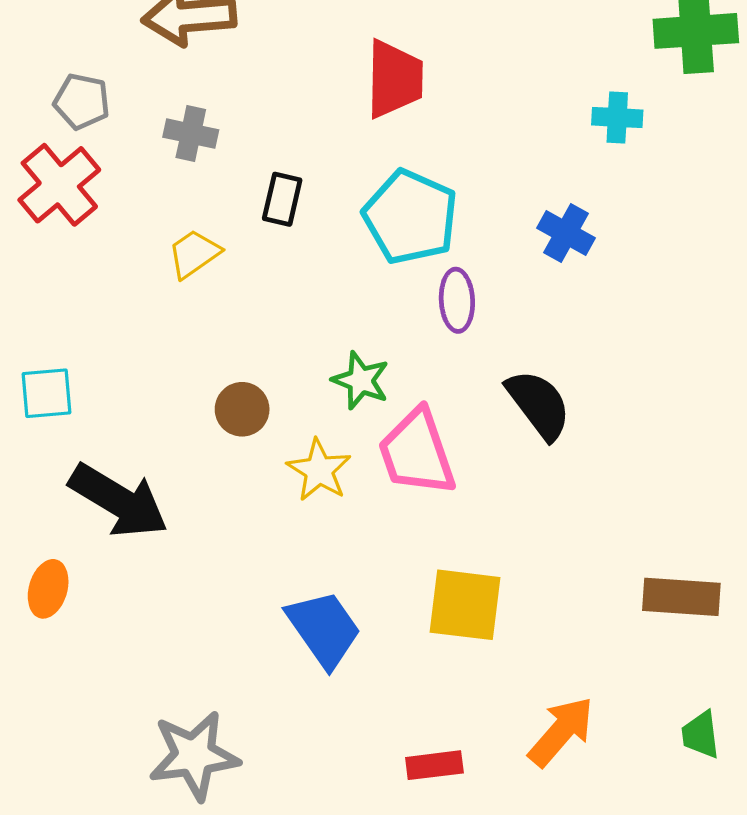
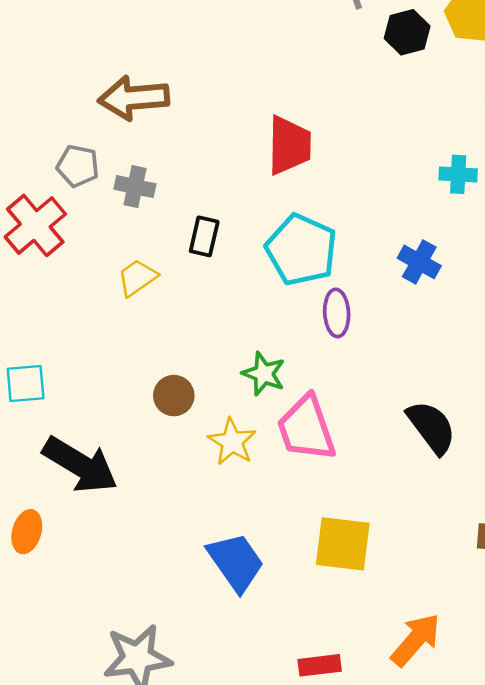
gray pentagon: (82, 101) -> (78, 166), moved
black semicircle: (539, 404) -> (431, 427), moved

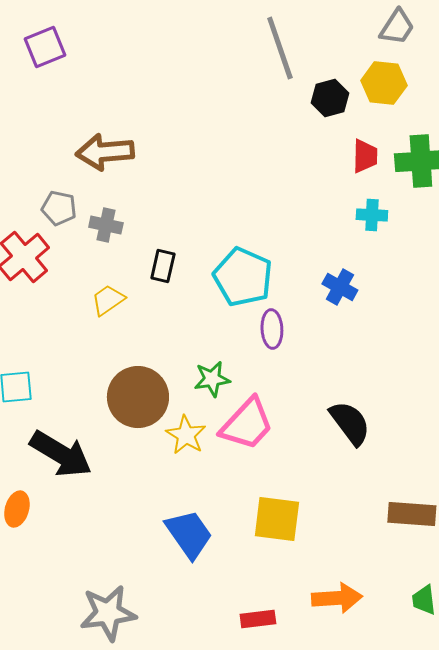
red trapezoid: (289, 145) -> (365, 156), moved, size x0.7
green star: (264, 374) -> (212, 379), turned -30
brown circle: (174, 396) -> (138, 397), size x1.8
pink trapezoid: (306, 428) -> (247, 424), turned -118
orange arrow: (416, 640) -> (337, 598), turned 45

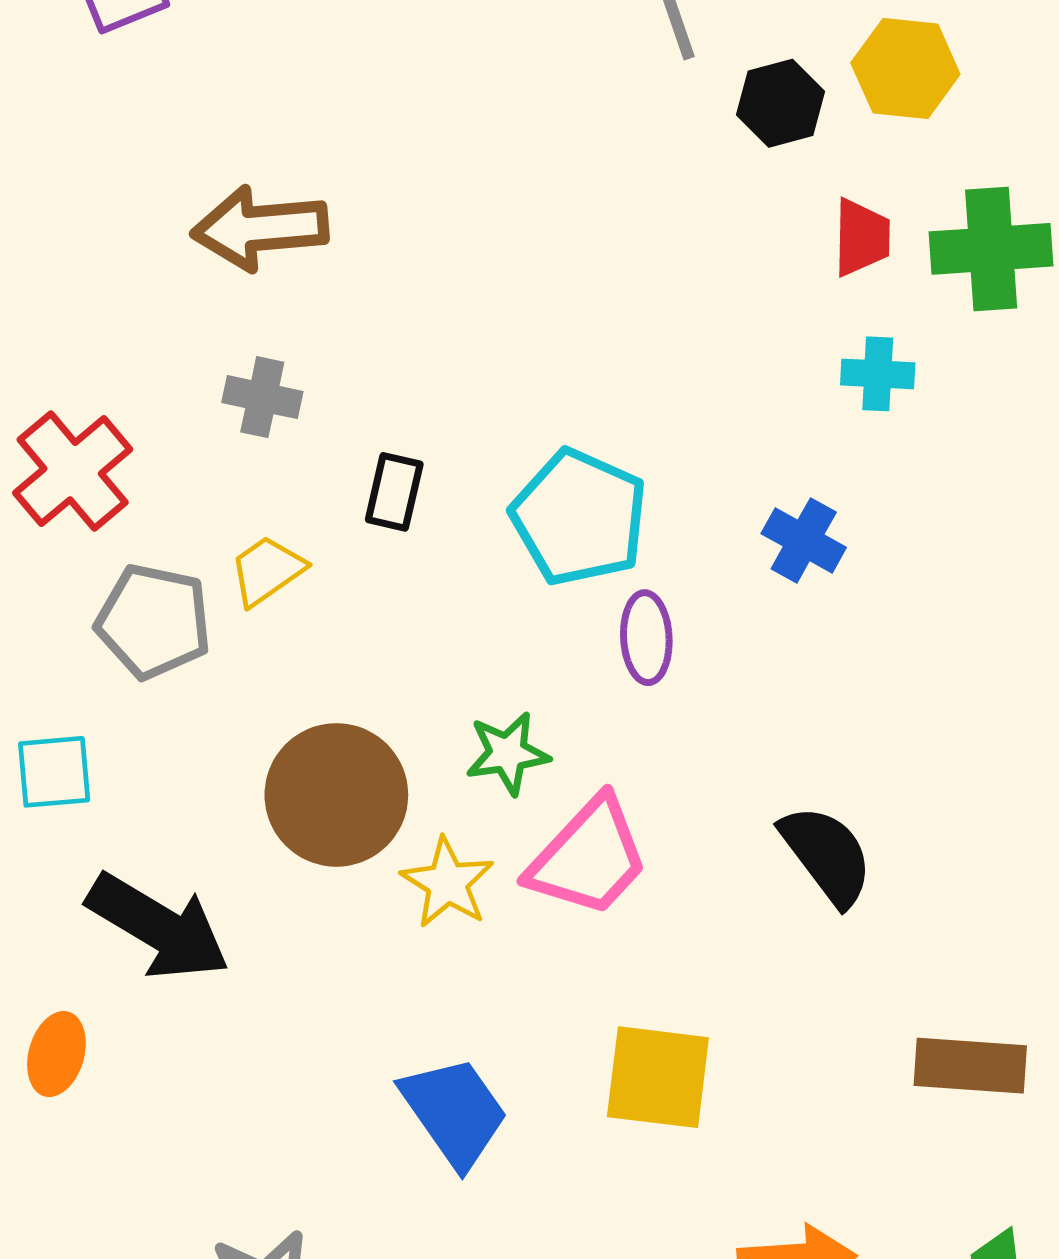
gray pentagon: (59, 208) -> (154, 621), moved, size x1.4

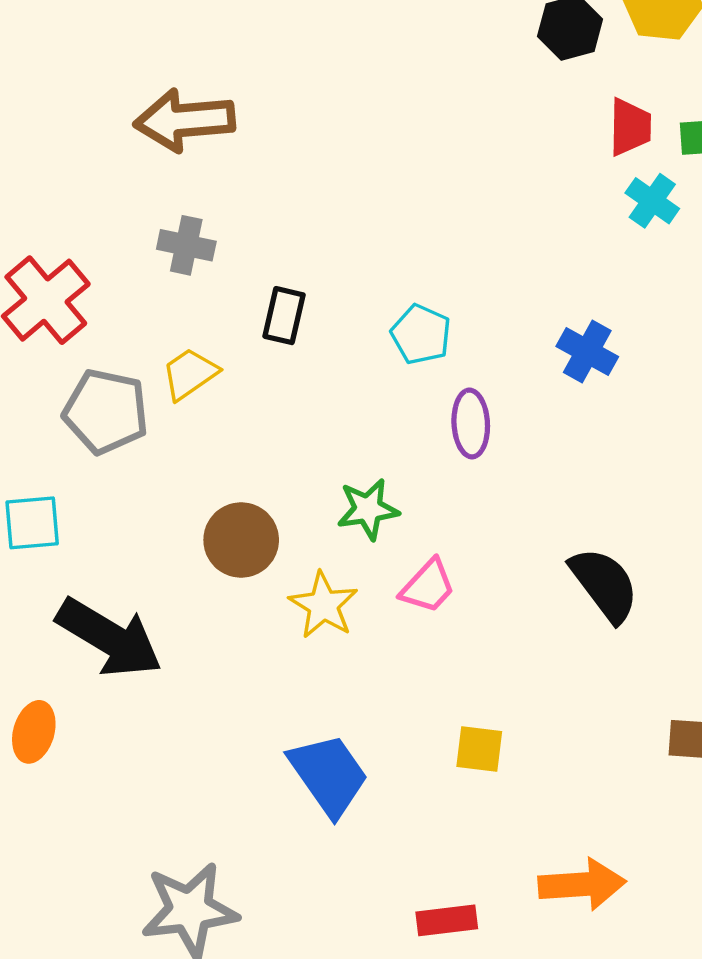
cyan cross: (878, 374) -> (652, 201), moved, turned 32
cyan pentagon: (579, 517) -> (421, 334), size x0.6
brown circle: (336, 795) -> (241, 540), size x0.7
pink trapezoid: (589, 857) -> (428, 586), size x0.6
yellow square: (658, 1077) -> (479, 749), size x0.6

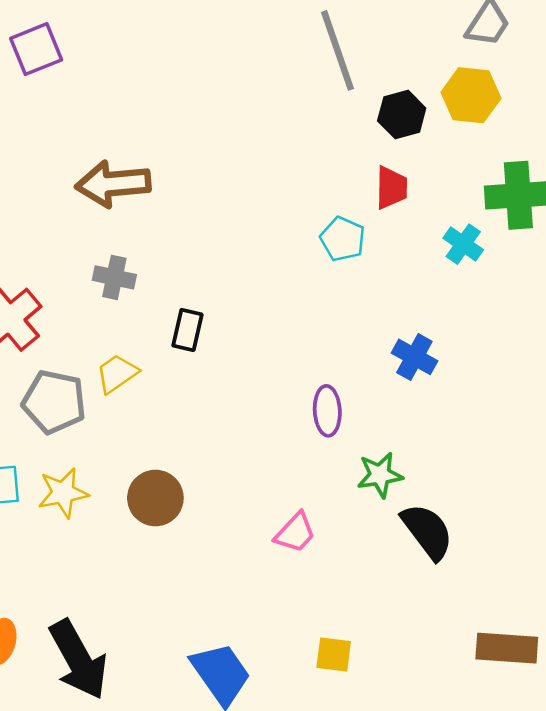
red trapezoid: (630, 127) -> (391, 188), moved
cyan pentagon: (421, 334) -> (343, 239), moved
green star: (368, 509) -> (380, 475), moved
yellow star: (323, 605) -> (63, 493), moved, turned 30
black arrow: (109, 638) -> (78, 660), moved, turned 30

